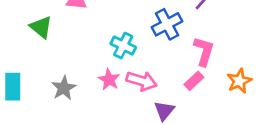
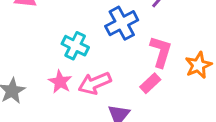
pink arrow: (142, 81) -> (95, 83), turned 140
orange star: (239, 81) -> (198, 65), moved

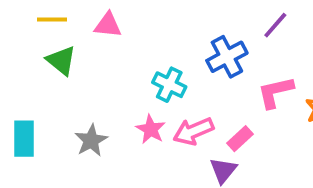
pink L-shape: (161, 52) -> (275, 92), turned -120
pink rectangle: (150, 83) -> (240, 139), moved

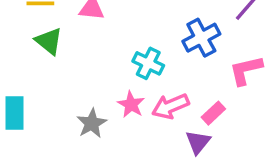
gray star: (91, 141) -> (92, 123), moved

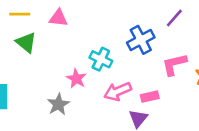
pink star: (131, 104) -> (76, 79), moved
pink rectangle: (213, 113) -> (150, 97), turned 30

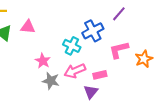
pink triangle: (58, 18) -> (28, 27), moved
cyan cross: (101, 59) -> (72, 46), moved
gray star: (58, 104) -> (51, 81), moved, turned -30

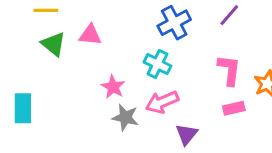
blue cross: (93, 31) -> (174, 23), moved
pink L-shape: (119, 50) -> (229, 70), turned 110
pink rectangle: (100, 75) -> (234, 108), moved

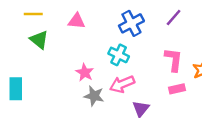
pink triangle: (90, 35) -> (77, 21), moved

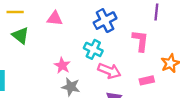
purple line: (174, 18) -> (156, 12), moved, turned -35
pink L-shape: (174, 60) -> (140, 41), moved
pink arrow: (122, 84) -> (109, 71), moved, turned -135

